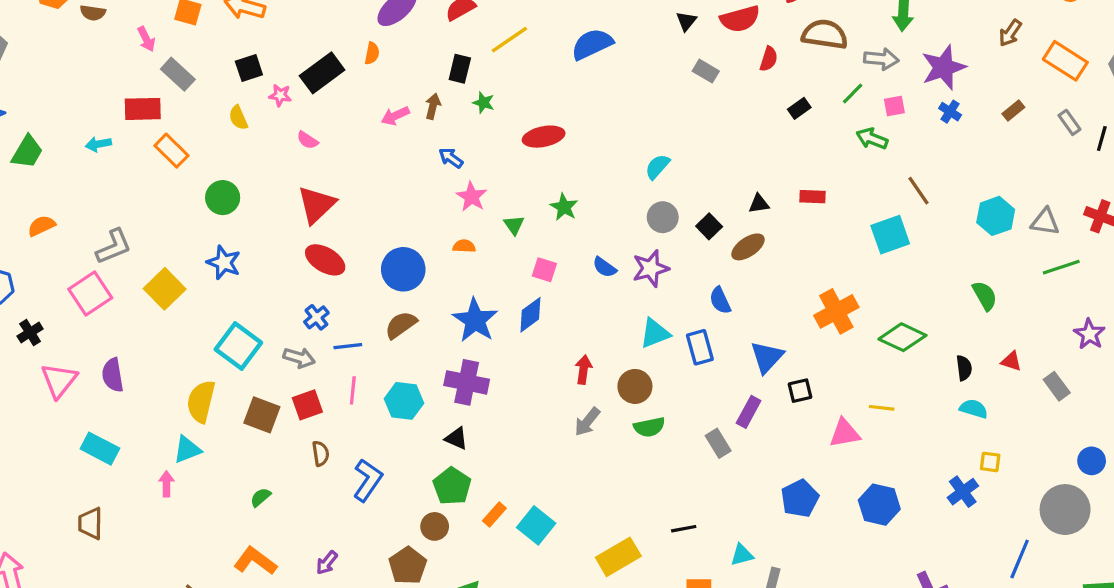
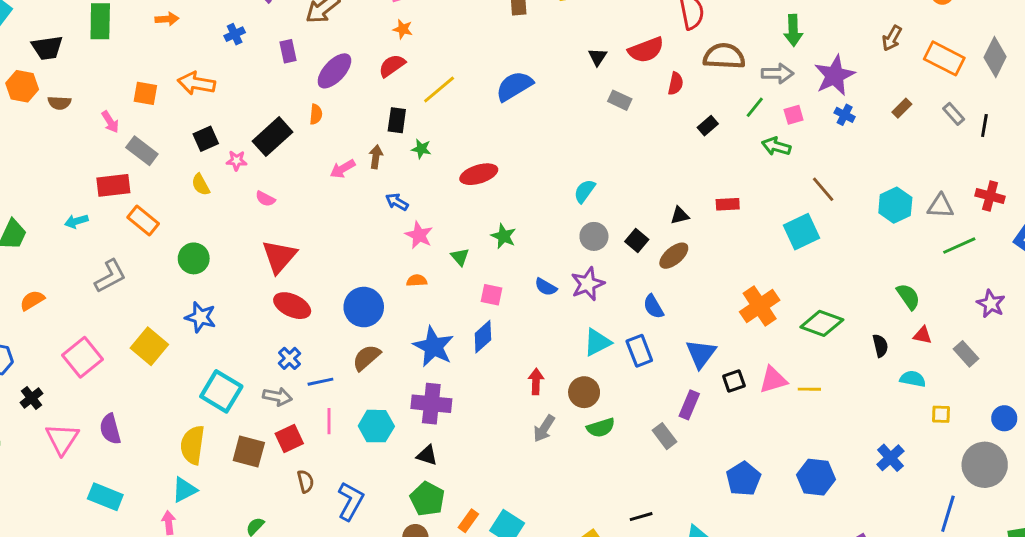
gray L-shape: (114, 247) -> (110, 276), moved
green semicircle: (985, 296) -> (908, 297), moved
cyan semicircle: (974, 409) -> (913, 379), moved
pink triangle: (845, 433) -> (773, 380), moved
yellow square: (990, 462) -> (941, 414), moved

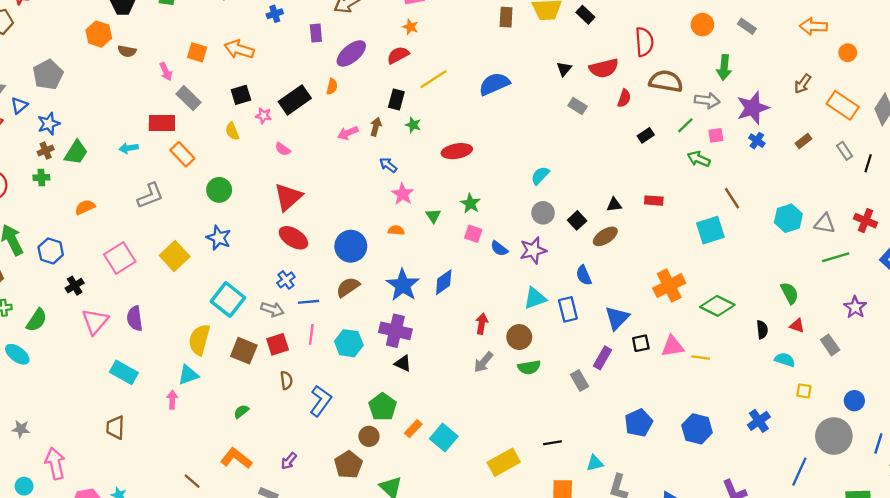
pink square: (492, 295) -> (473, 234), moved
black triangle: (427, 455) -> (403, 363), moved

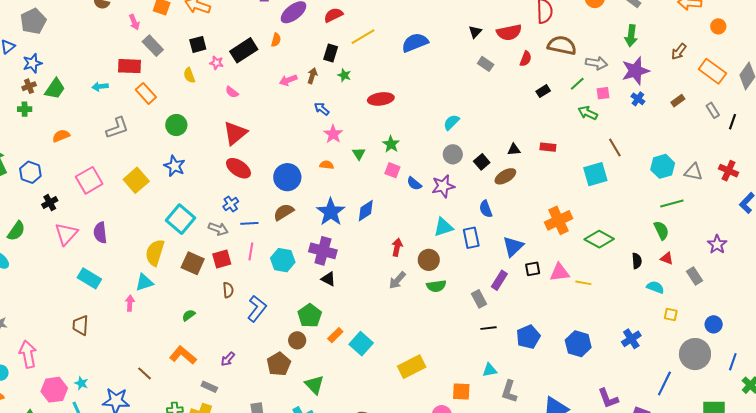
green arrow: (724, 67) -> (631, 36), moved
green line: (836, 257) -> (672, 204), moved
black line: (552, 443) -> (488, 328), moved

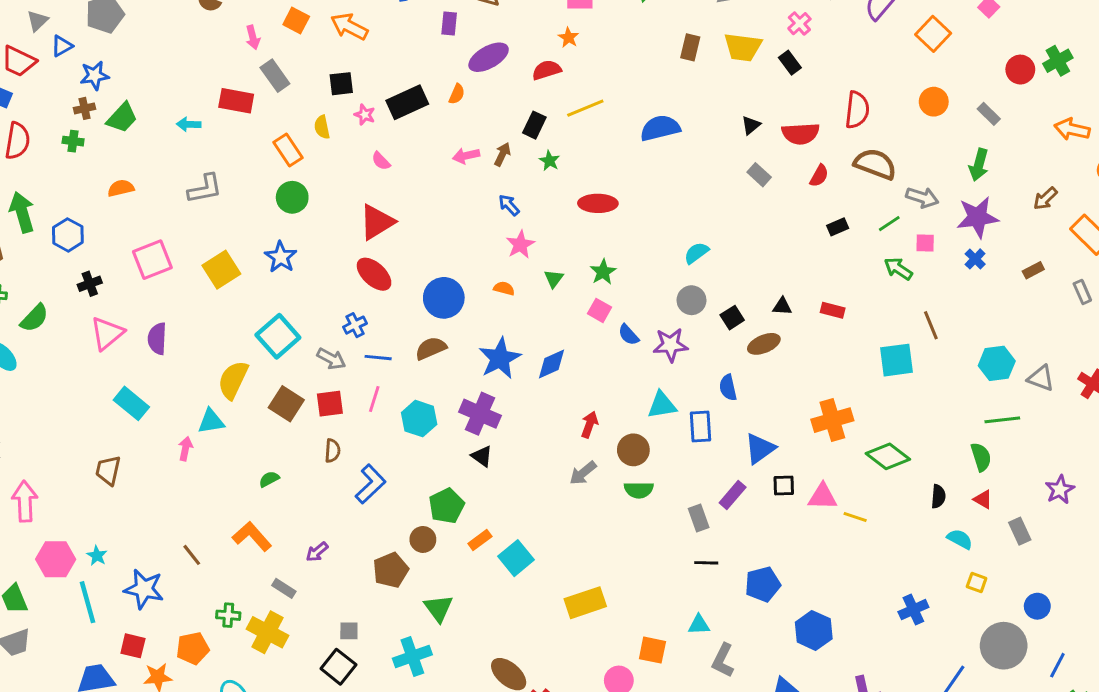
orange rectangle: (146, 93) -> (288, 150), moved
blue hexagon: (578, 344) -> (814, 630), moved

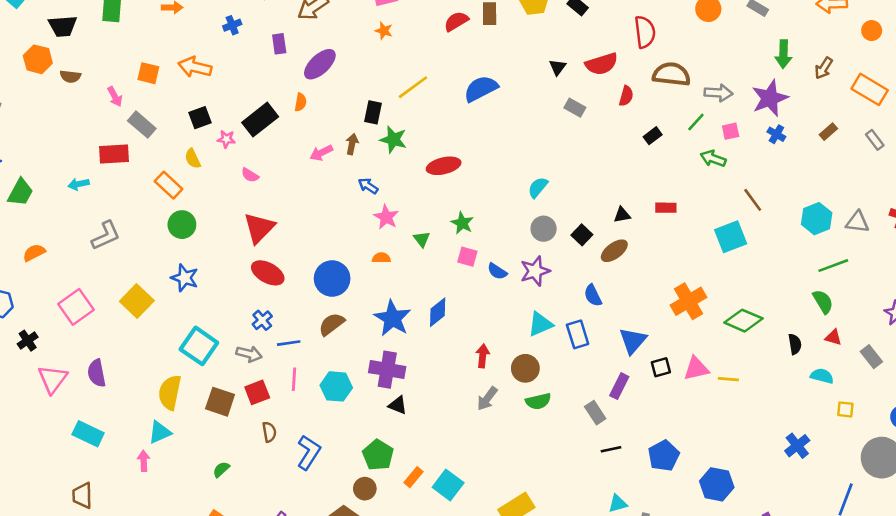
red semicircle: (547, 70) -> (456, 21), moved
green star: (549, 161) -> (393, 140), size x1.5
green arrow: (979, 165) -> (783, 54), moved

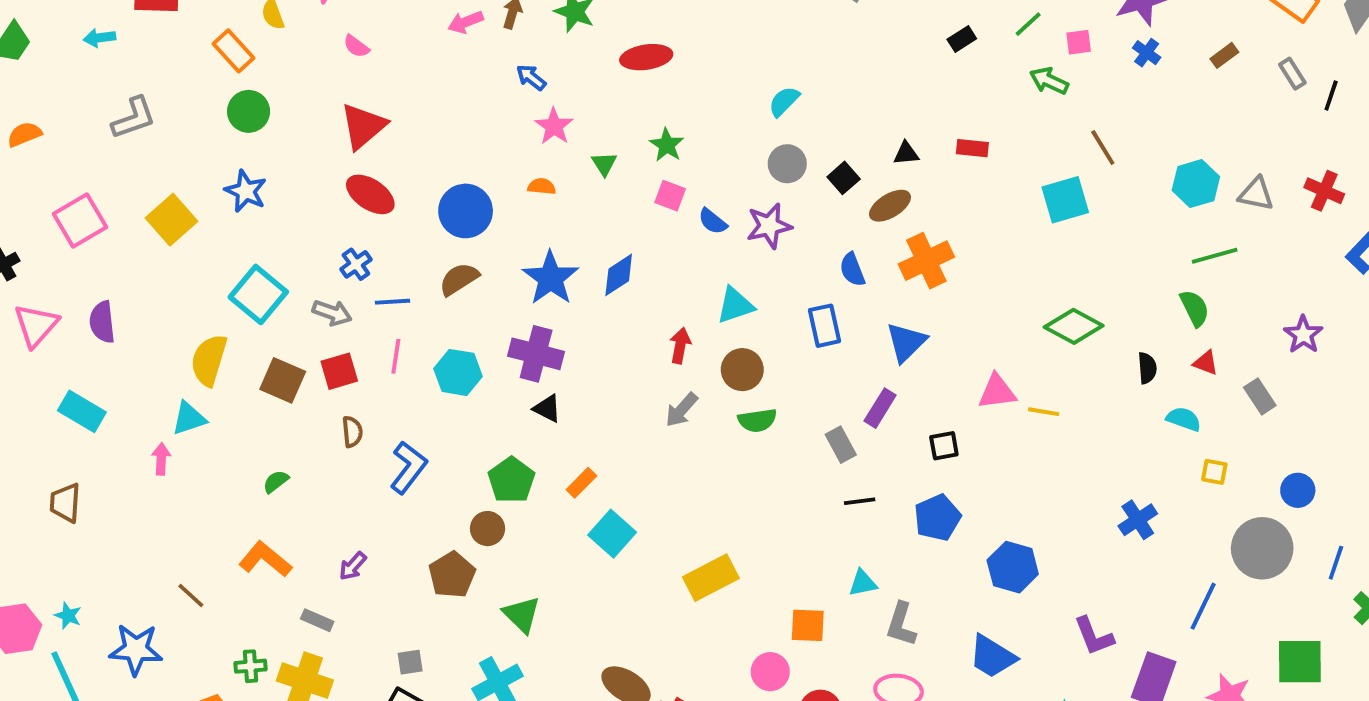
orange cross: (689, 301) -> (926, 261), moved
cyan triangle: (540, 324) -> (735, 305), moved
black square: (661, 367) -> (944, 446), moved
orange rectangle: (414, 477) -> (581, 483), moved

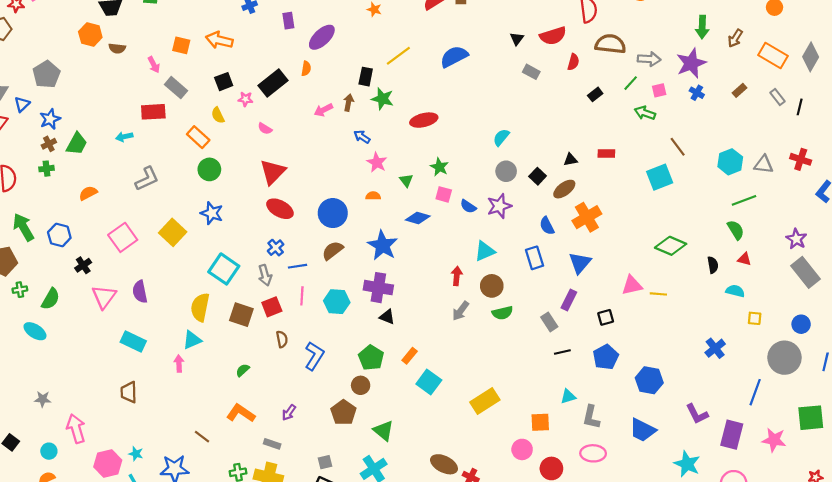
blue diamond: (619, 275) -> (418, 218), moved, turned 55
gray arrow: (332, 313) -> (265, 275), turned 60
gray rectangle: (1260, 396) -> (805, 272), moved, size x1.6

